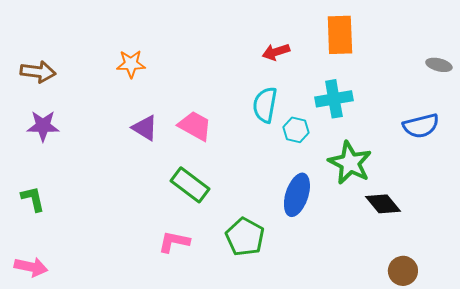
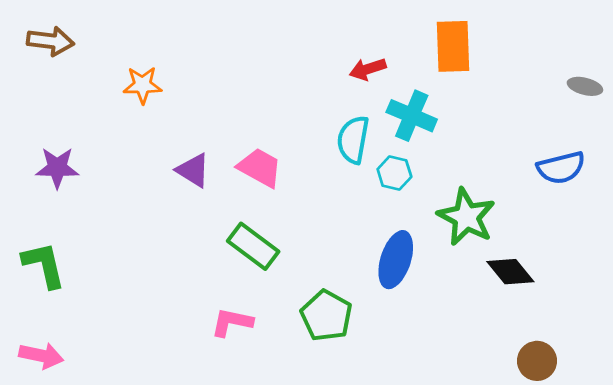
orange star: (131, 64) -> (143, 85), moved
brown arrow: (38, 72) -> (51, 41), moved
cyan cross: (334, 99) -> (412, 116), moved, turned 33
green L-shape: (33, 199) -> (44, 265), size x1.4

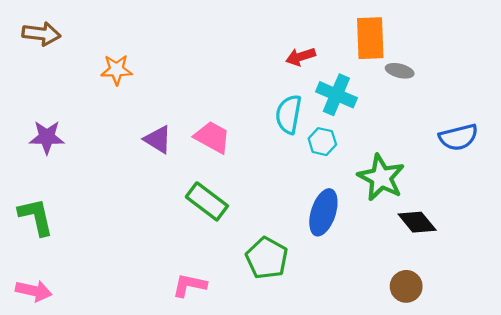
gray ellipse: (585, 86) -> (400, 71), moved
pink L-shape: (232, 322) -> (189, 285), moved
brown circle: (537, 361) -> (406, 286), moved

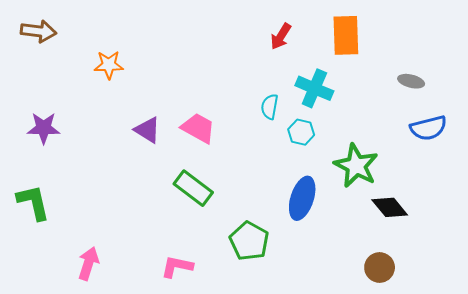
red arrow: (301, 57) -> (281, 36), moved, turned -40
gray ellipse: (400, 71) -> (411, 81), moved
cyan semicircle: (289, 114) -> (270, 107), size x0.7
pink arrow: (34, 291) -> (88, 263), moved, turned -84

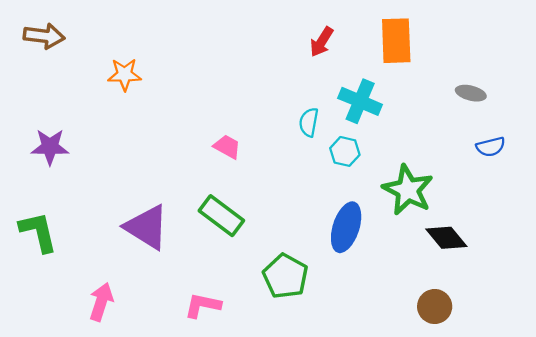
pink trapezoid: (198, 128) -> (227, 147), size x0.7
blue semicircle: (428, 128) -> (491, 147), size x0.7
purple triangle: (147, 130) -> (147, 227), moved, size x1.5

